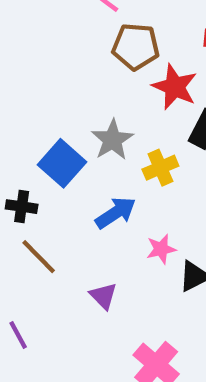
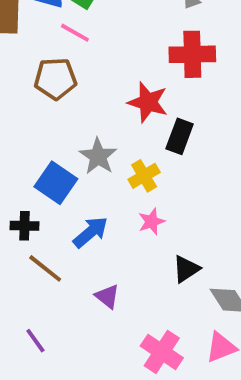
brown pentagon: (136, 47) -> (55, 79), moved
blue arrow: (116, 213) -> (91, 232), moved
pink star: (161, 249) -> (151, 222), moved

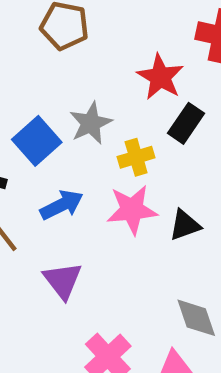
pink star: (151, 222) -> (132, 210), size x1.6
black triangle: (186, 269) -> (185, 225), moved
purple triangle: (107, 296) -> (63, 280), size x1.4

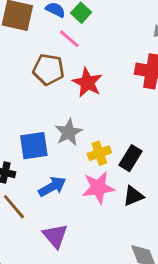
red star: (160, 77) -> (87, 83), moved
black rectangle: (186, 123) -> (130, 158), moved
blue square: (37, 141) -> (34, 146), turned 36

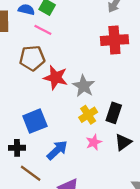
red star: (87, 83) -> (56, 78), moved
gray star: (69, 132) -> (84, 86), moved
pink star: (98, 188) -> (94, 142), size x0.6

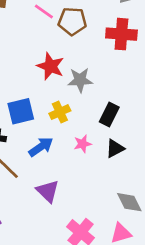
brown pentagon: (32, 58) -> (72, 21), moved
gray star: (84, 86) -> (80, 80), turned 30
yellow cross: (88, 115) -> (60, 112), moved

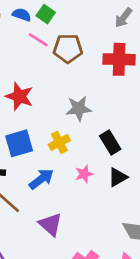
red star: (50, 66) -> (19, 96), moved
black rectangle: (109, 114) -> (110, 143), turned -55

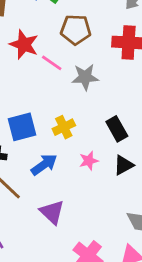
pink line: (38, 40) -> (52, 63), moved
red star: (19, 96) -> (24, 45), moved
gray star: (79, 108) -> (85, 77), moved

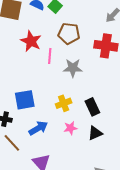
pink line: (52, 63) -> (50, 56), turned 56
yellow cross: (64, 127) -> (64, 103), moved

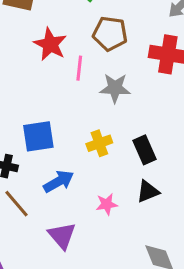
pink star: (70, 128) -> (107, 204), moved

